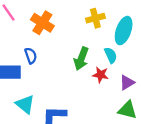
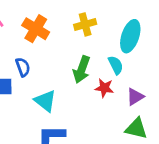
yellow cross: (95, 18) -> (85, 24), moved
cyan triangle: (25, 104) -> (45, 101), moved

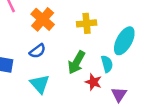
blue semicircle: (23, 67) -> (37, 51), moved, turned 63
purple triangle: (135, 97) -> (119, 94), turned -35

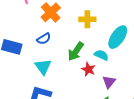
cyan semicircle: (107, 64) -> (101, 55), turned -56

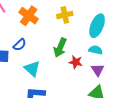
blue semicircle: (44, 39) -> (20, 45), moved
cyan semicircle: (101, 55) -> (96, 50), moved

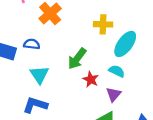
yellow cross: (65, 15) -> (103, 24), moved
blue semicircle: (20, 45) -> (32, 44), turned -144

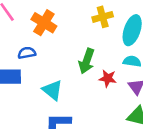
blue semicircle: (32, 44) -> (27, 53), moved

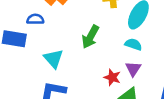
red star: (108, 78) -> (112, 77), moved

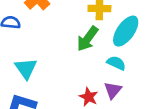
green arrow: (90, 37) -> (87, 39), moved

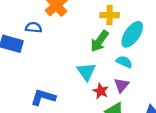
cyan triangle: (26, 68) -> (86, 72), moved

